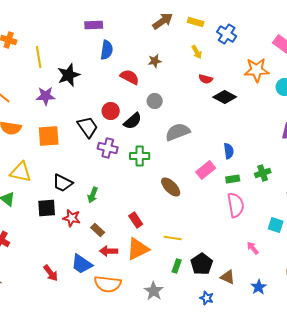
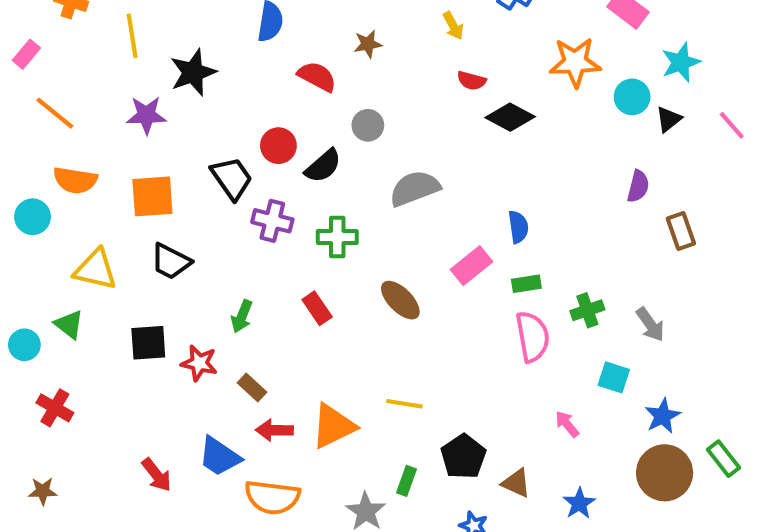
green cross: (263, 173) -> (587, 310), moved
black trapezoid: (63, 183) -> (171, 261), moved
red rectangle: (136, 220) -> (317, 308), moved
green rectangle: (177, 266) -> (406, 481), moved

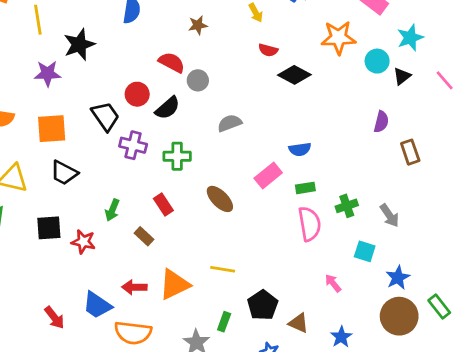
red semicircle: (317, 77) -> (172, 62), moved
gray semicircle: (415, 188) -> (230, 123), size x0.7
blue semicircle: (518, 227) -> (300, 149), turned 90
brown rectangle: (252, 387) -> (144, 236), moved

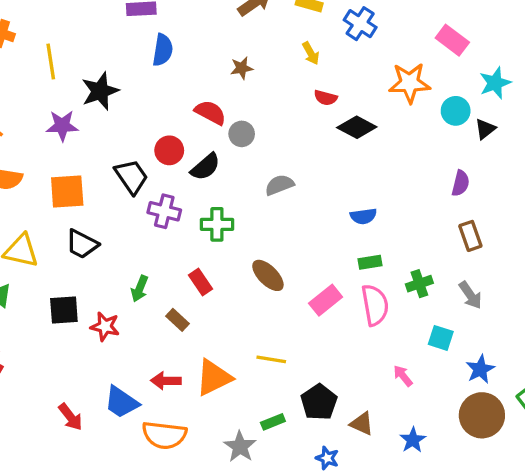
brown rectangle: (410, 152) -> (470, 236), moved
pink rectangle: (268, 176) -> (326, 300), moved
green rectangle: (224, 322) -> (273, 422), turned 48

